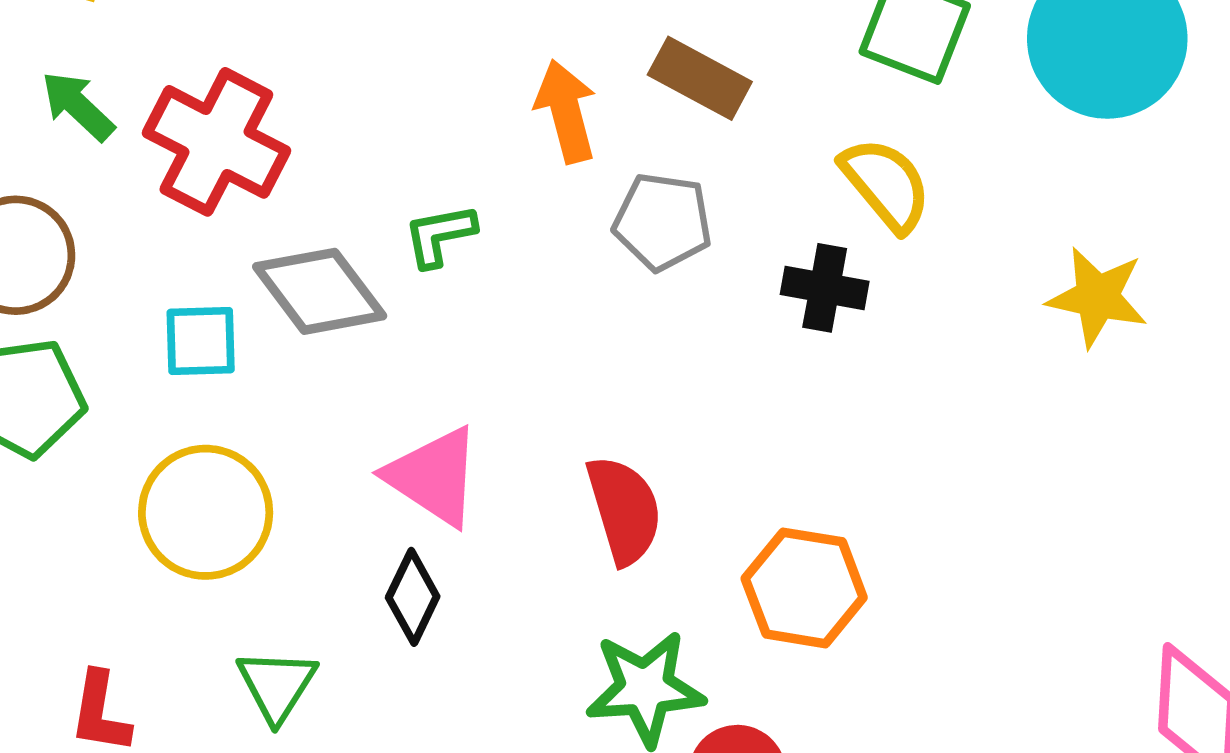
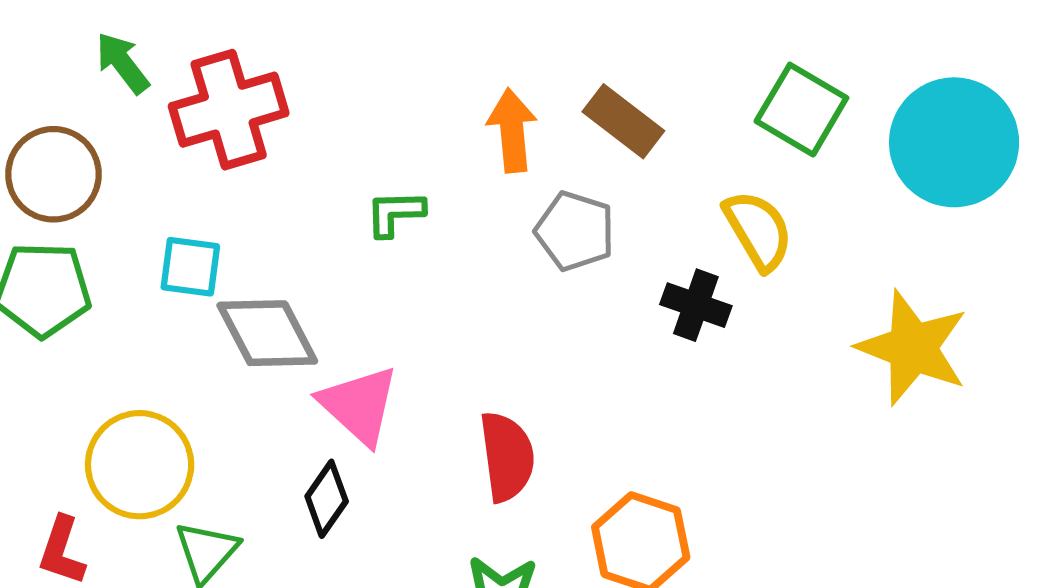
red cross: (216, 142) -> (229, 110), turned 37
gray diamond: (320, 291) -> (267, 333), moved
yellow star: (1097, 297) -> (913, 348), size x1.4
yellow circle: (206, 512) -> (140, 465), moved

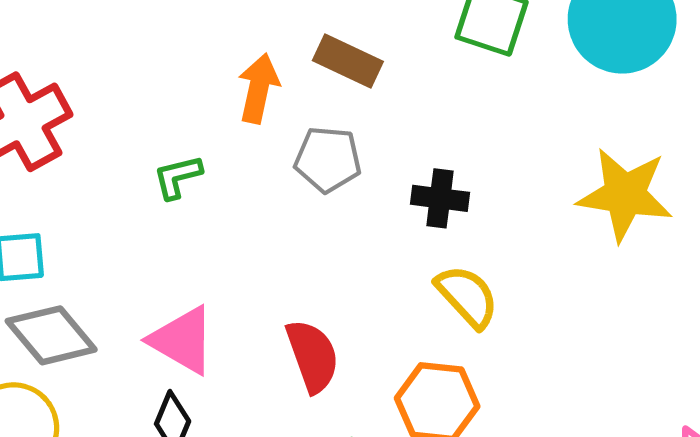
orange arrow: (512, 130) -> (259, 88), turned 30
yellow semicircle: (758, 230) -> (467, 296), moved
gray diamond: (267, 333) -> (51, 335), moved

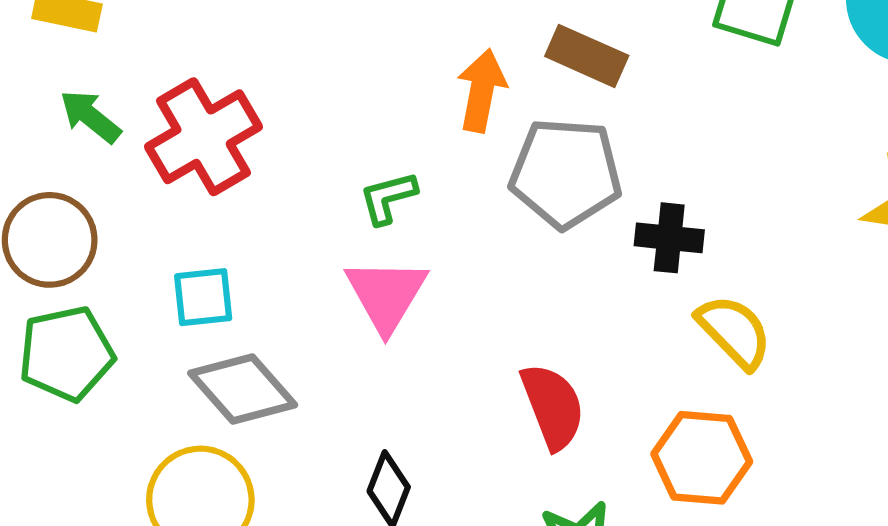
gray pentagon: (328, 159) -> (566, 173), size x1.4
black cross: (440, 198) -> (669, 238), moved
pink triangle: (182, 340) -> (386, 295), moved, turned 32

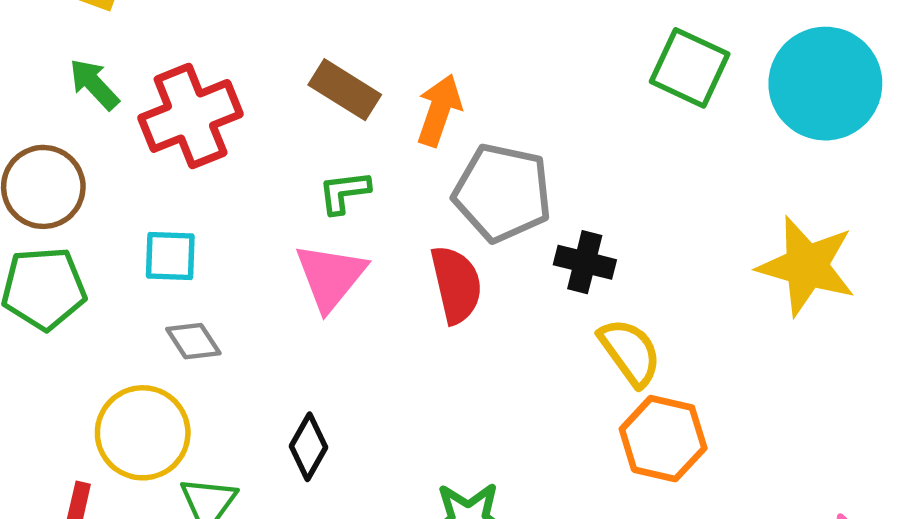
brown rectangle: (587, 56) -> (345, 90), moved
gray diamond: (243, 389) -> (193, 341), size x0.6
red semicircle: (553, 406) -> (456, 284), moved
orange hexagon: (702, 458) -> (663, 439), moved

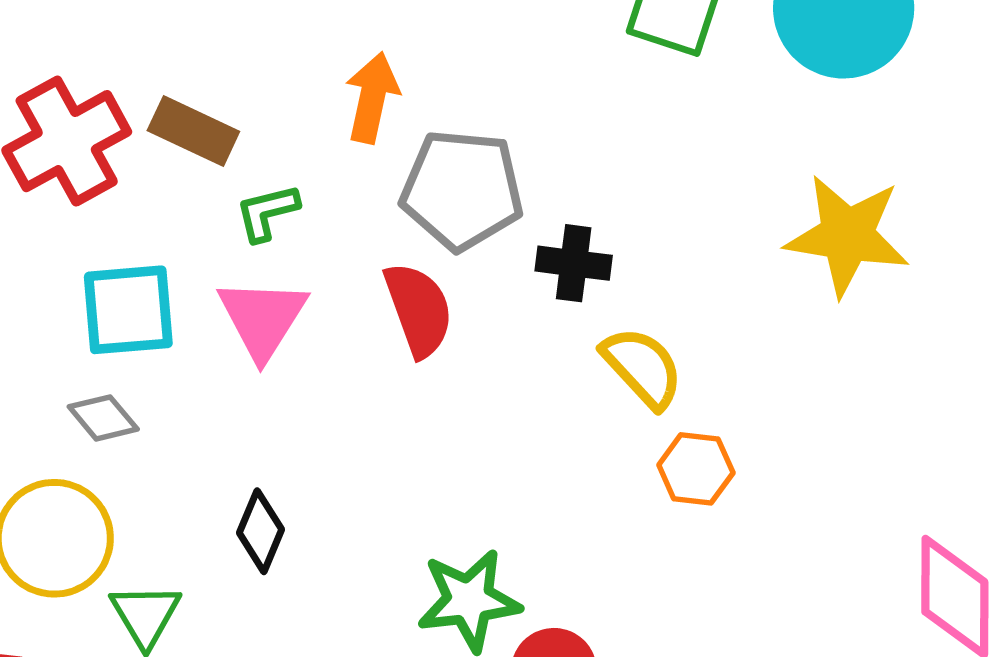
brown rectangle: (345, 90) -> (193, 131), moved
cyan square: (170, 256) -> (128, 310), moved, size x1.4
orange hexagon: (663, 439) -> (696, 469), size x0.7

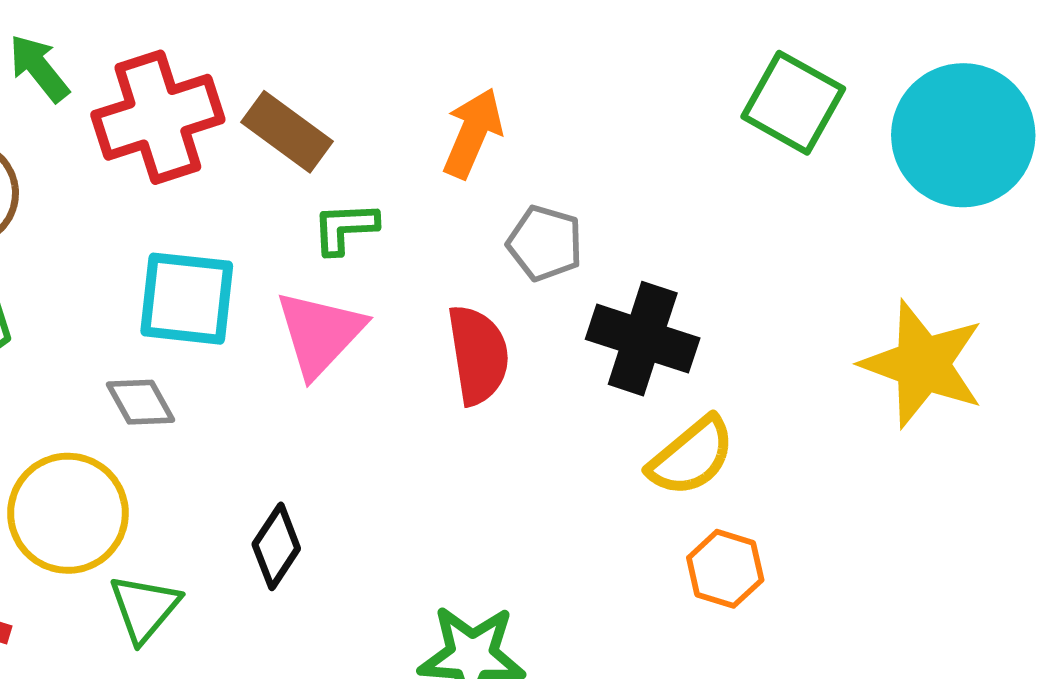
gray pentagon: (462, 190) -> (545, 243), size x0.6
black cross: (574, 263) -> (643, 339), size x1.4
yellow semicircle: (643, 367) -> (691, 457), turned 82

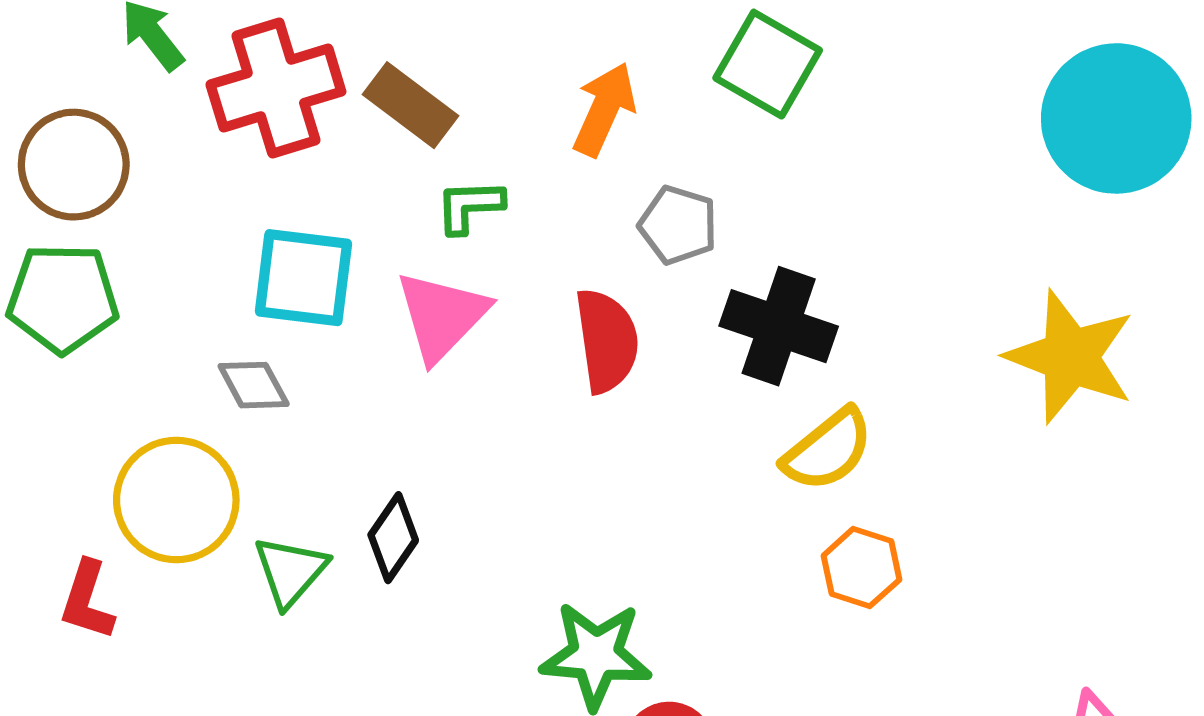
green square: (793, 103) -> (768, 64), moved
green triangle: (144, 608) -> (290, 571), moved

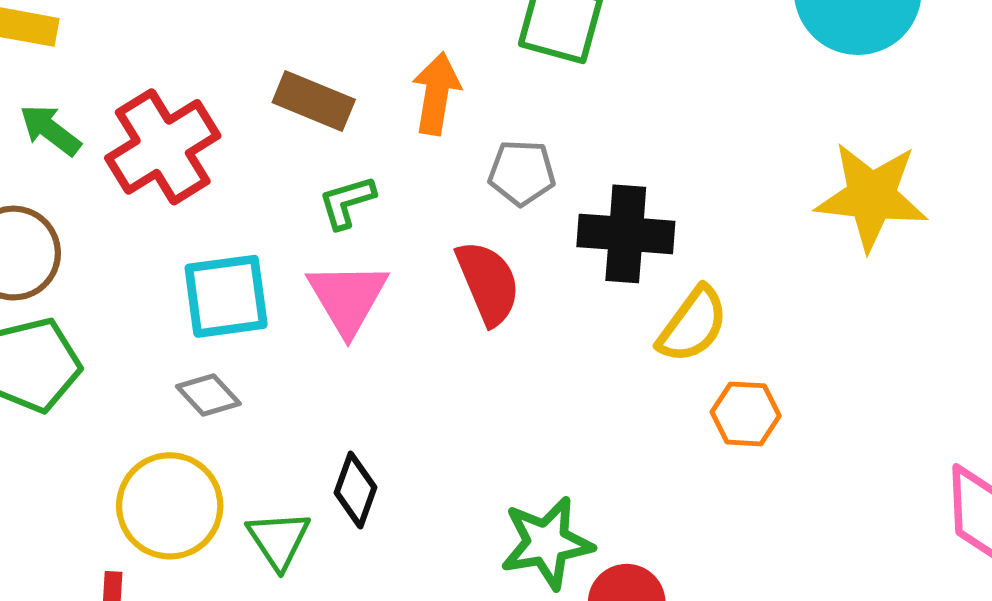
brown rectangle: (411, 105) -> (314, 101), moved

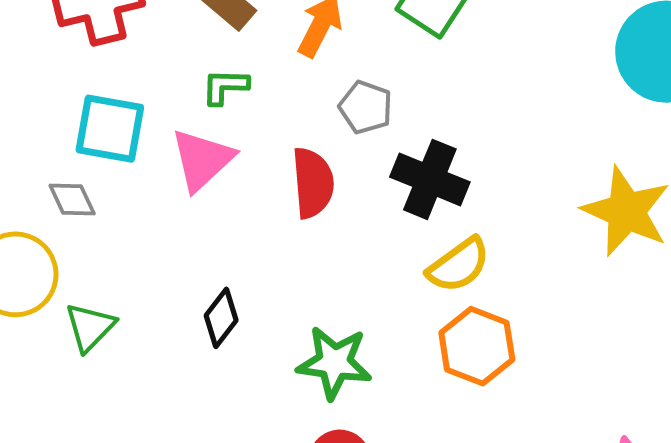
orange hexagon: (746, 414) -> (477, 346), size x1.4
black diamond: (356, 490) -> (221, 318), moved
green star: (547, 543) -> (334, 363), moved

